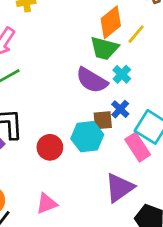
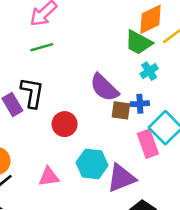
purple semicircle: (92, 80) -> (104, 88), moved
blue cross: (120, 109) -> (140, 104), turned 30
cyan hexagon: (87, 137) -> (92, 164), moved

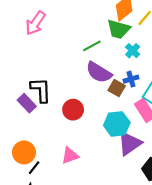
green line: (42, 47) -> (92, 46), moved
brown square: (121, 110) -> (117, 88), turned 35
cyan hexagon: (92, 164) -> (117, 124), moved

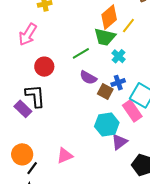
purple semicircle: (99, 72) -> (88, 78), size x0.7
red circle: (73, 110) -> (44, 67), moved
purple triangle: (130, 143) -> (119, 142), size x0.7

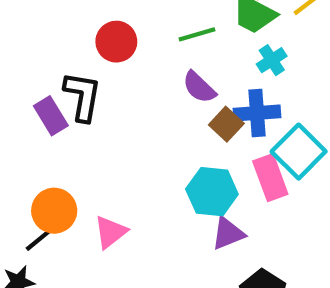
blue cross: (118, 83) -> (257, 113), size x1.5
orange circle: (22, 154) -> (54, 211), moved
pink triangle: (65, 156) -> (110, 232), turned -30

